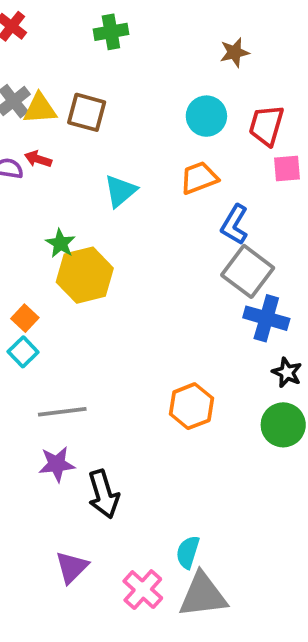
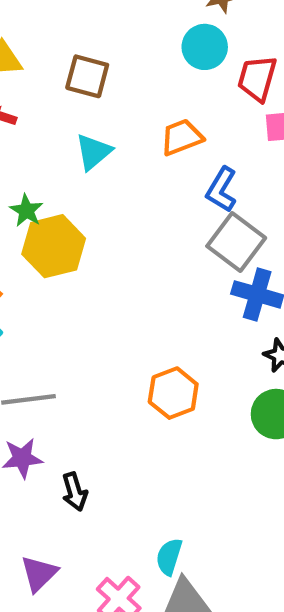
brown square: (87, 112) -> (87, 76), moved
cyan circle: (206, 116) -> (205, 47), moved
black arrow: (104, 494) -> (75, 492), size x0.7

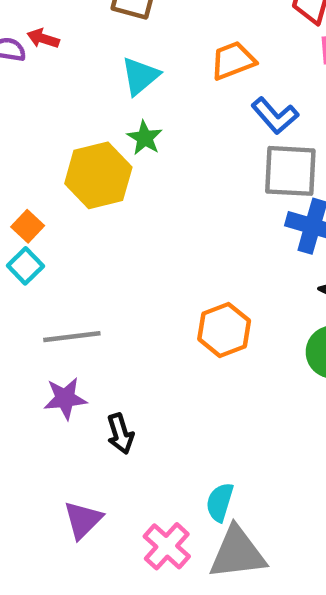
blue L-shape: (221, 190) -> (275, 116), turned -72
green star: (26, 211) -> (145, 138), moved
gray square: (236, 242) -> (290, 171), turned -34

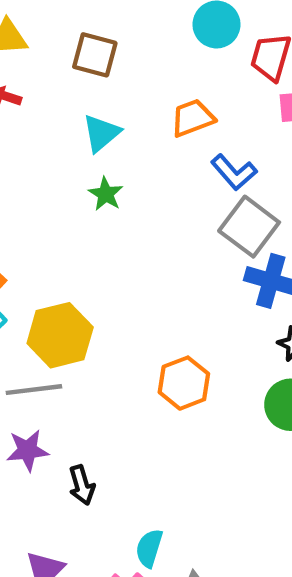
gray square: (290, 171) -> (249, 227), turned 34
yellow hexagon: (98, 175) -> (60, 335), moved
cyan semicircle: (220, 502) -> (149, 548), moved

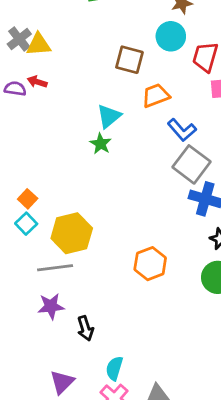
brown square: (95, 55) -> (129, 60), moved
cyan triangle: (101, 133) -> (109, 116), moved
cyan semicircle: (149, 548) -> (114, 368), moved

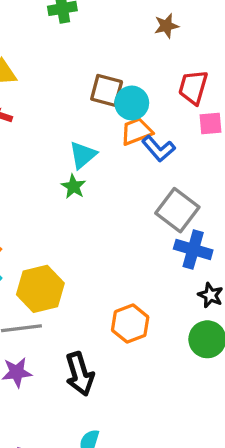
cyan circle: (171, 36) -> (132, 103), moved
blue L-shape: (182, 130) -> (159, 149), moved
black arrow: (85, 328) -> (80, 374), moved, size x1.5

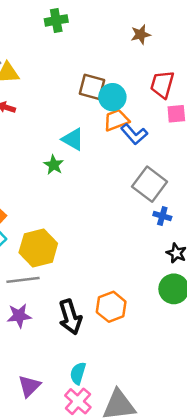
cyan triangle: (83, 155) -> (73, 139), turned -50
green star: (73, 186) -> (54, 165), moved
blue cross: (193, 249) -> (162, 216), size x0.6
orange hexagon: (130, 324) -> (111, 307), moved

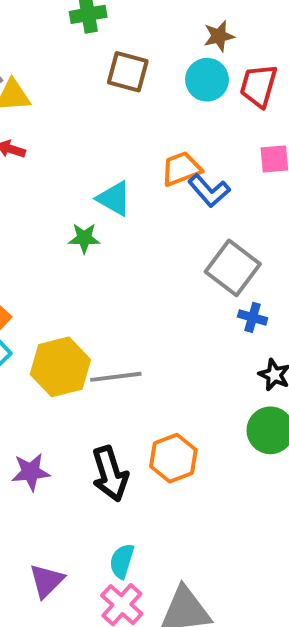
red trapezoid: (162, 84) -> (259, 86), moved
brown square: (92, 87) -> (128, 72), moved
cyan circle: (112, 97) -> (207, 80), moved
green star: (54, 165) -> (84, 238), turned -30
gray line: (23, 280) -> (116, 377), moved

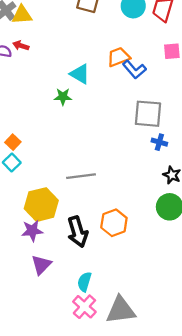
gray square: (233, 268) -> (148, 114), turned -32
yellow hexagon: (60, 367) -> (41, 205), moved
purple triangle: (47, 581) -> (41, 265), moved

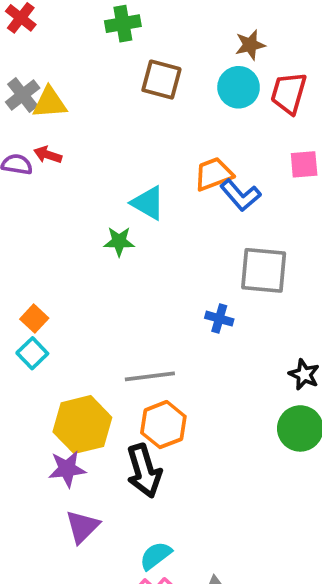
blue cross: (159, 142) -> (219, 319), moved
orange hexagon: (114, 223) -> (163, 425), moved
cyan semicircle: (84, 282) -> (156, 556), turned 36

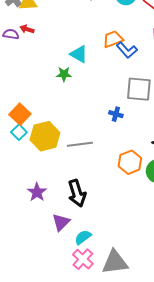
orange square: (34, 319) -> (20, 114), size x1.5
yellow hexagon: (82, 425) -> (45, 136), moved
orange hexagon: (163, 425) -> (130, 162), moved
purple star: (67, 469) -> (37, 192), turned -30
purple triangle: (82, 527) -> (61, 222), moved

